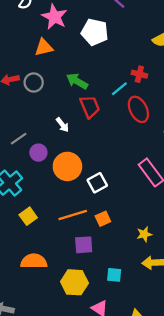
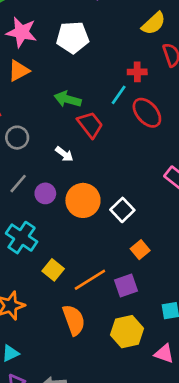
gray circle: (34, 82) -> (17, 138), moved
orange line: (73, 215) -> (90, 280), moved
orange semicircle: (34, 261) -> (74, 320), turned 85

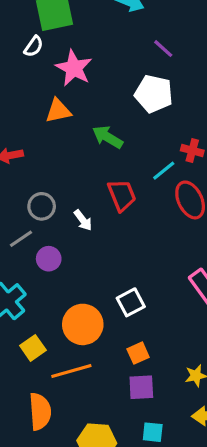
white pentagon: (73, 37) -> (154, 94), moved
green arrow: (68, 99) -> (107, 137), moved
gray circle: (17, 138) -> (42, 206), moved
orange circle: (83, 200) -> (83, 324), moved
purple square: (126, 286) -> (141, 387), moved

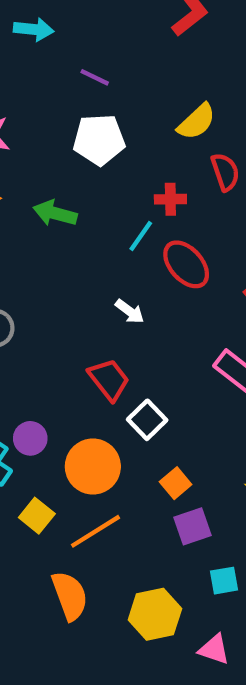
red trapezoid: (122, 195) -> (109, 380), moved
white arrow: (83, 220) -> (130, 311), moved
purple circle: (49, 259) -> (30, 438), moved

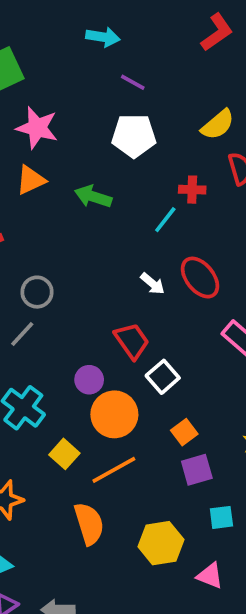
cyan arrow: (34, 29) -> (103, 37), moved
red ellipse: (186, 264) -> (200, 278), moved
purple circle: (30, 438) -> (89, 380), moved

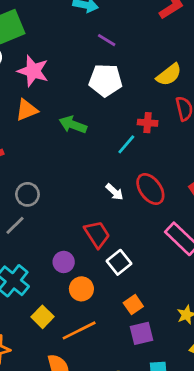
orange circle: (114, 414) -> (81, 289), size x0.7

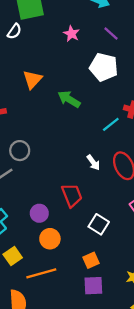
pink star: (33, 71) -> (71, 34), moved, size x0.6
orange triangle: (27, 110) -> (32, 79), turned -36
white square: (119, 262) -> (99, 224), moved, turned -30

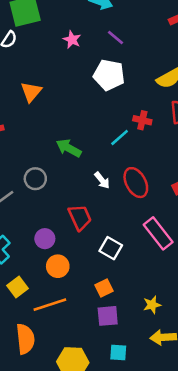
green arrow: (69, 99) -> (69, 148), moved
gray circle: (20, 151) -> (35, 179), moved

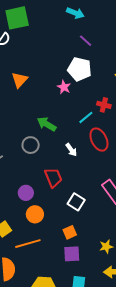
pink star: (72, 40) -> (64, 87), moved
gray circle: (35, 179) -> (31, 145), moved
red ellipse: (136, 183) -> (99, 140), moved

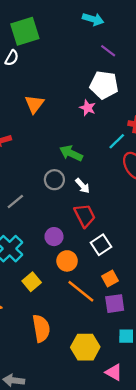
white arrow: (71, 150) -> (83, 186), moved
white square: (76, 202) -> (101, 245), moved, turned 30
orange line: (28, 244) -> (81, 291), moved, turned 60

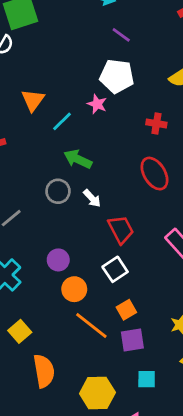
cyan line: (117, 141) -> (62, 121), moved
red trapezoid: (85, 216) -> (121, 229), moved
yellow square: (32, 282) -> (20, 331), moved

